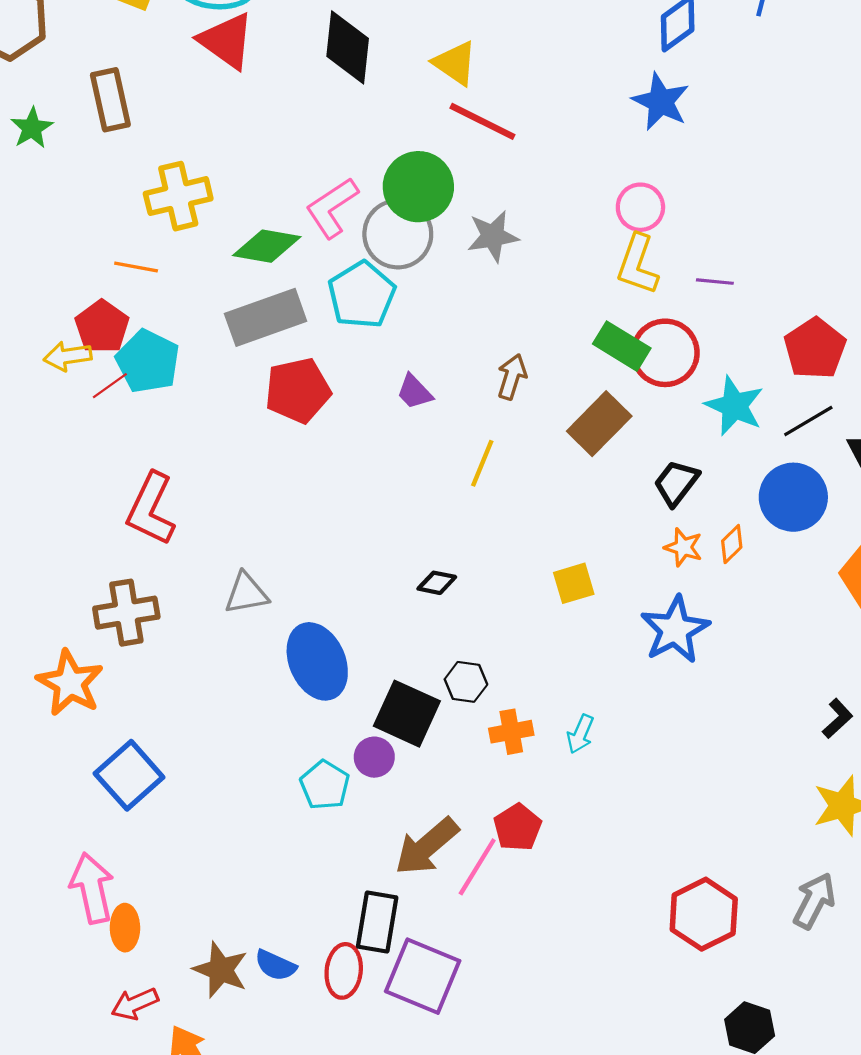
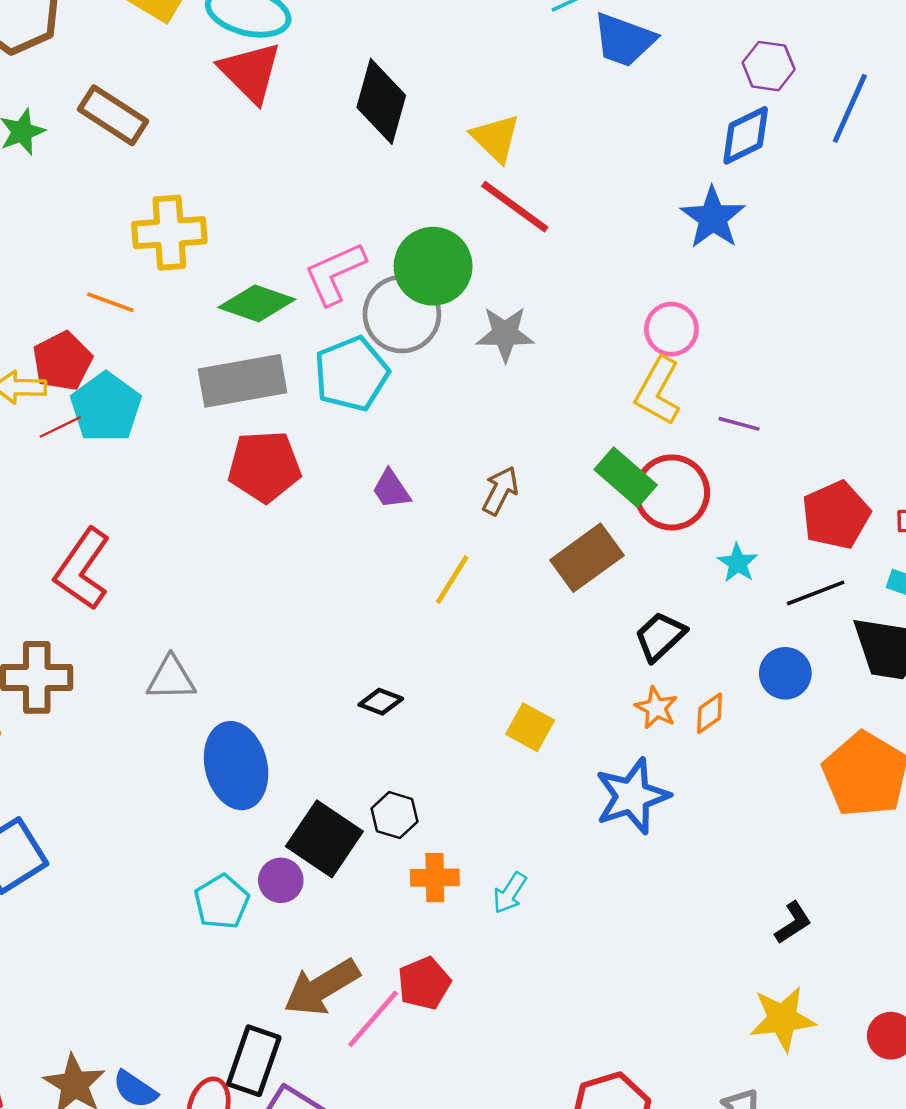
brown rectangle: (110, 100) -> (113, 115), turned -54
cyan star: (734, 406) -> (738, 563), size x0.6
blue circle: (793, 497) -> (785, 673), size x0.7
yellow square: (574, 583) -> (530, 727), turned 36

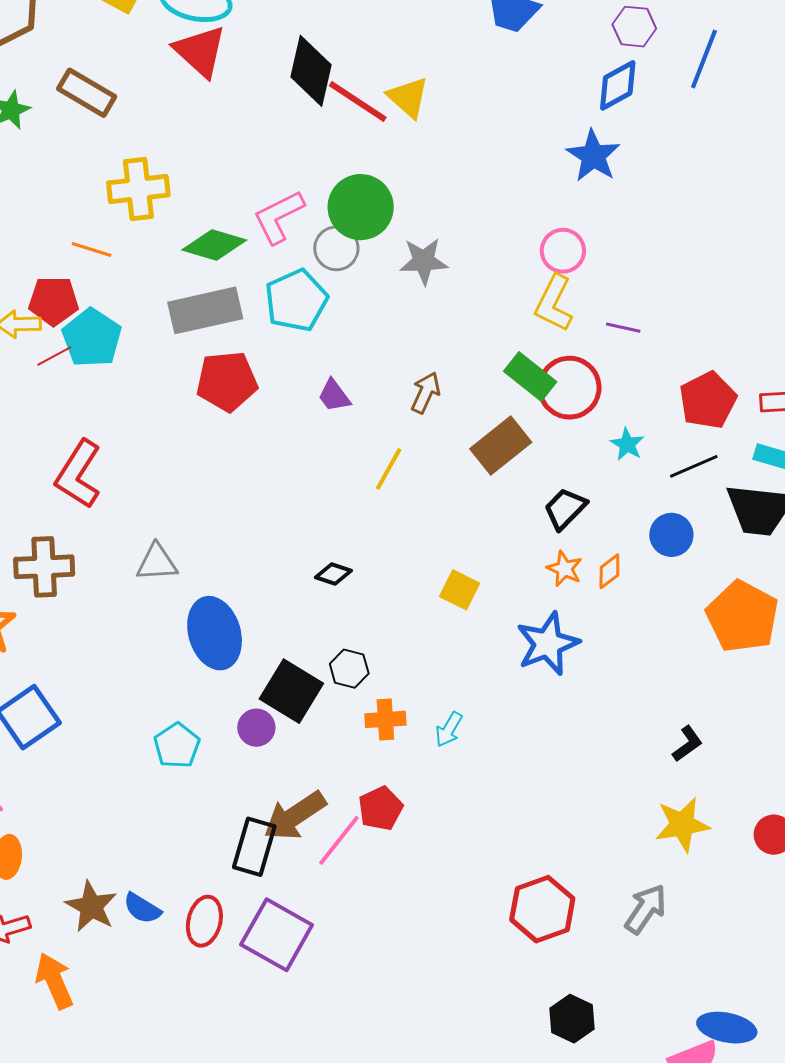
red line: (515, 207) -> (358, 102), moved
gray circle: (402, 314) -> (336, 248), size x0.7
red pentagon: (62, 361) -> (54, 301), turned 30
cyan pentagon: (222, 902) -> (177, 746), moved
black rectangle: (254, 1061) -> (254, 847), moved

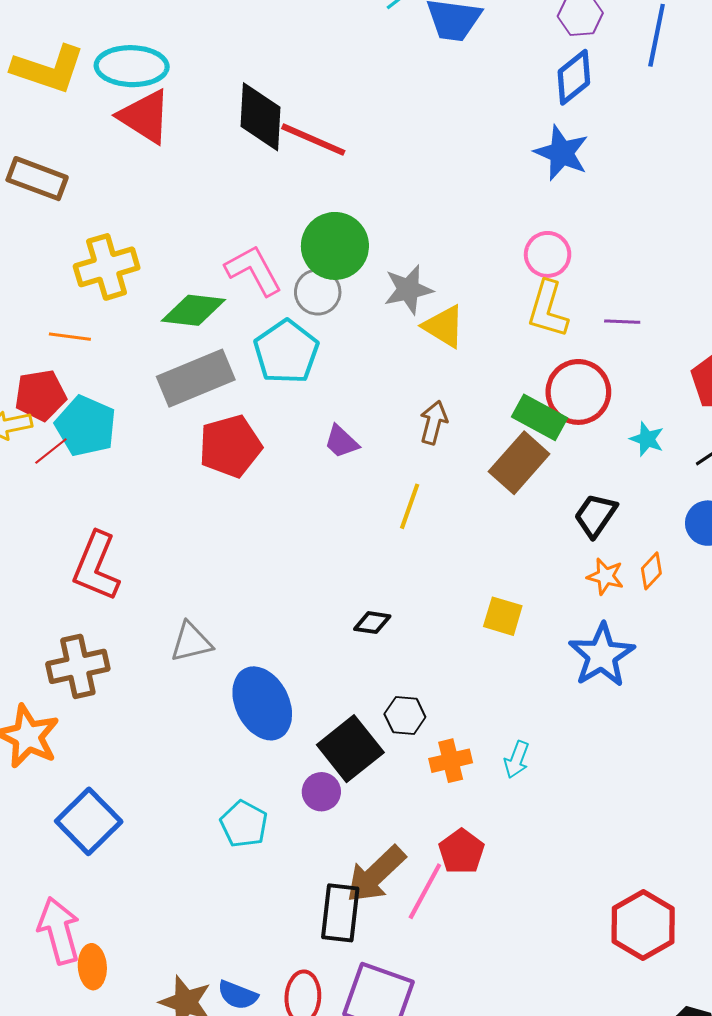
yellow triangle: (408, 97) -> (444, 326), moved
pink L-shape: (279, 217) -> (254, 270), turned 98
green rectangle: (530, 377) -> (539, 417), moved
black square: (291, 691) -> (350, 749), turned 30

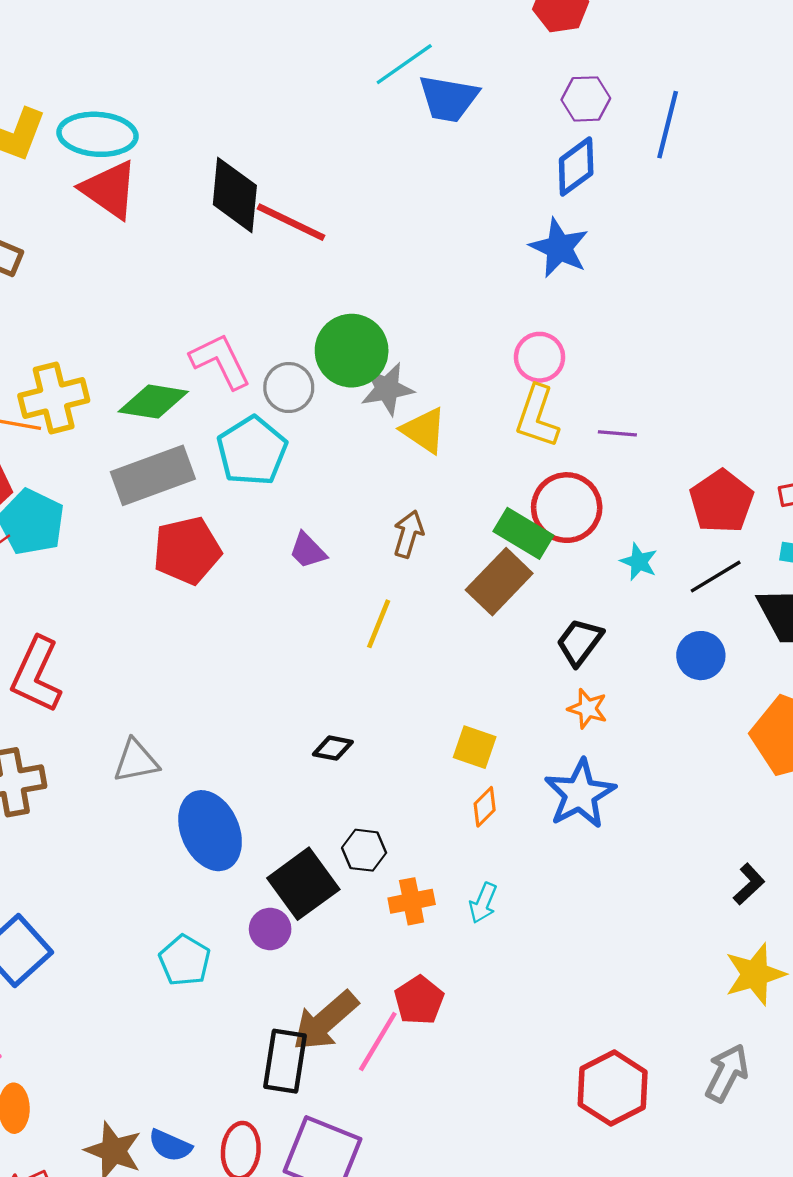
green circle: (335, 246) -> (352, 351), moved
yellow cross: (107, 267) -> (54, 398), moved
orange diamond: (651, 571) -> (485, 807), moved

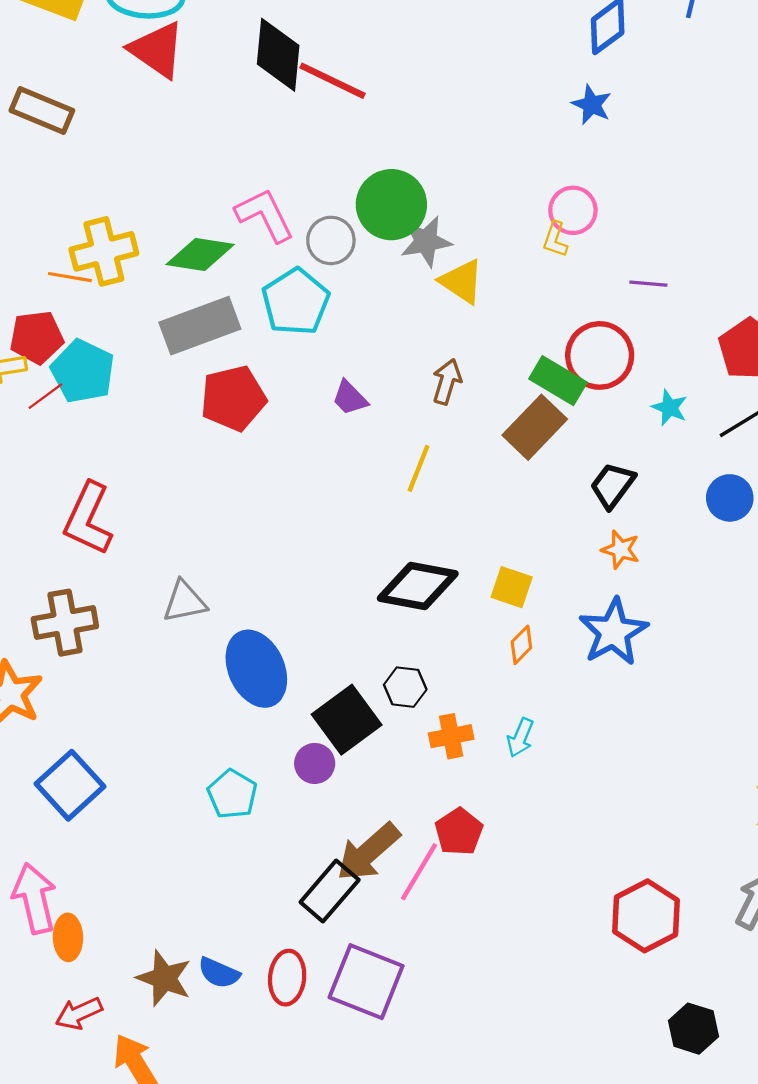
blue star: (559, 248) -> (592, 105), size x0.7
yellow L-shape: (537, 416) -> (555, 239), moved, size x0.6
black diamond: (333, 748) -> (418, 586), moved, size x2.0
black rectangle: (285, 1061) -> (330, 891), turned 32

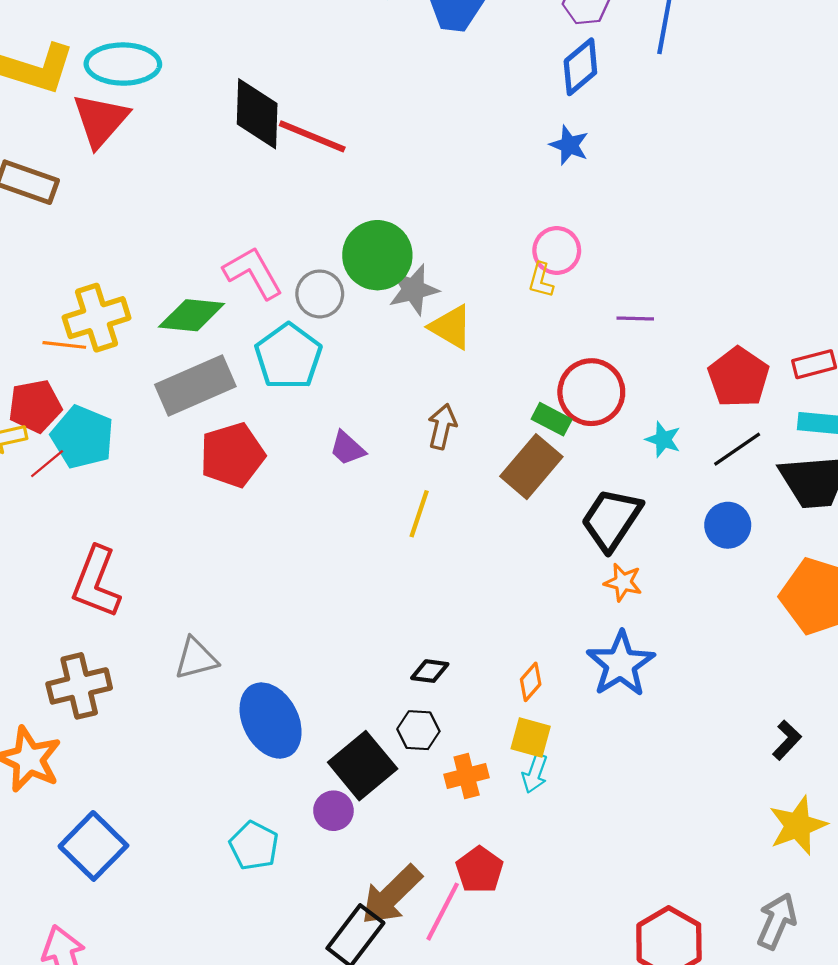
red triangle: (157, 50) -> (100, 120), moved, turned 40
green rectangle: (558, 381) -> (552, 419), size x0.7
black trapezoid: (613, 485) -> (611, 519), size x1.4
black diamond: (418, 586) -> (430, 671), moved, size x0.5
yellow square: (512, 587) -> (531, 738), moved

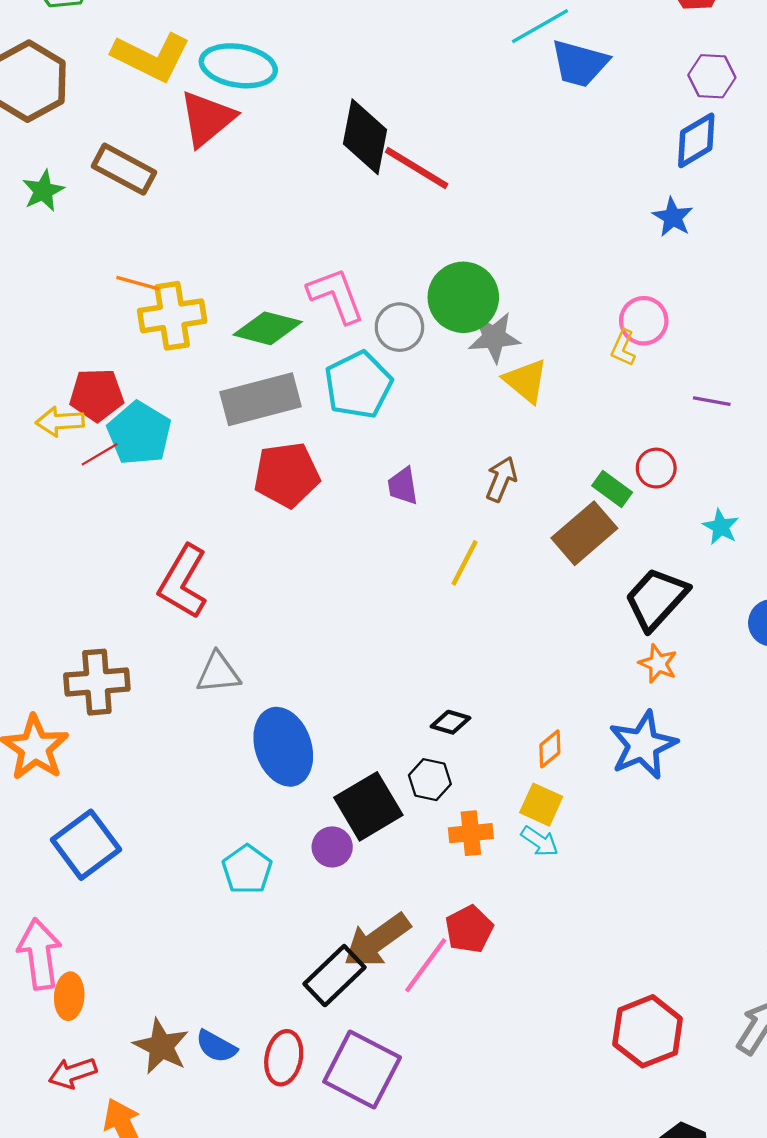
orange line: (64, 345) -> (138, 283), moved
red circle: (591, 392) -> (656, 468), size x0.6
purple trapezoid: (347, 448) -> (403, 486), turned 30
red L-shape: (96, 582) -> (183, 582), moved
cyan arrow: (535, 773) -> (540, 841), turned -84

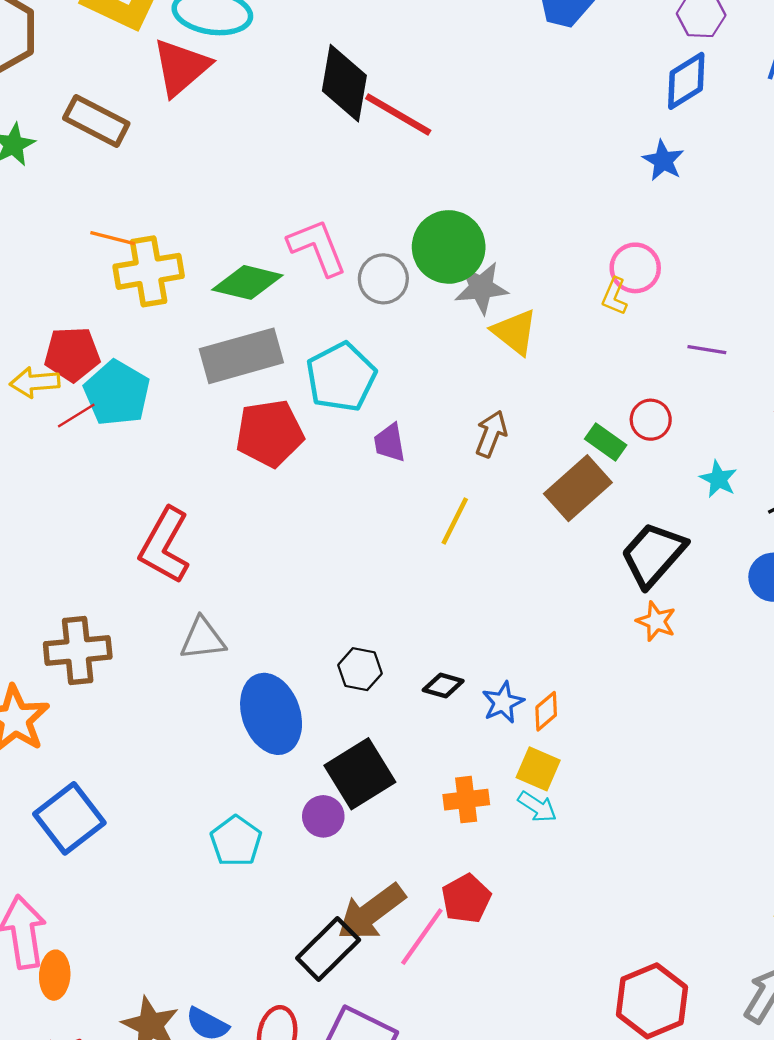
cyan pentagon: (358, 385) -> (341, 377), moved
blue star: (643, 745) -> (503, 702), moved, size x0.6
black hexagon: (430, 780) -> (360, 669), moved

